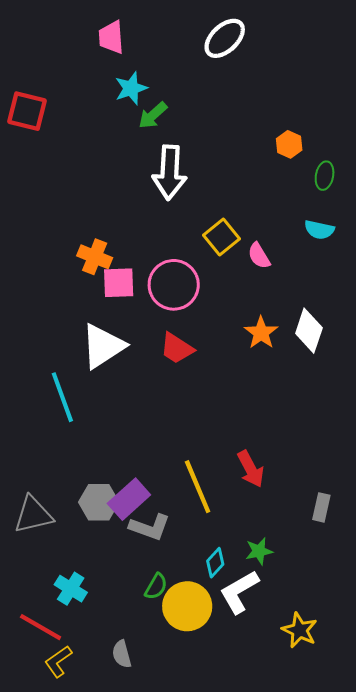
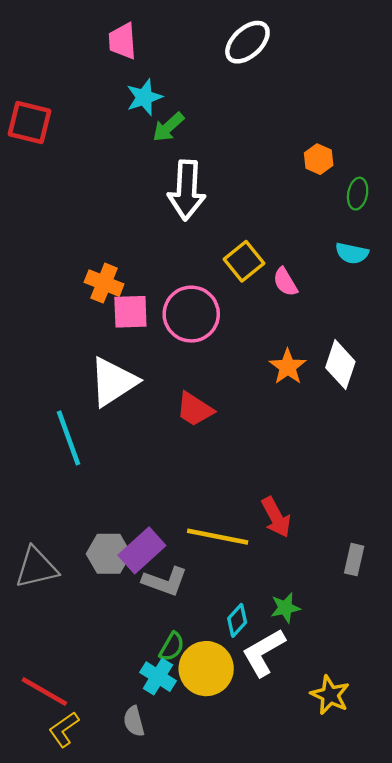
red trapezoid: (177, 348) -> (195, 409), moved
yellow line: (198, 487) -> (218, 537), turned -56
cyan cross: (71, 589) -> (158, 677), moved

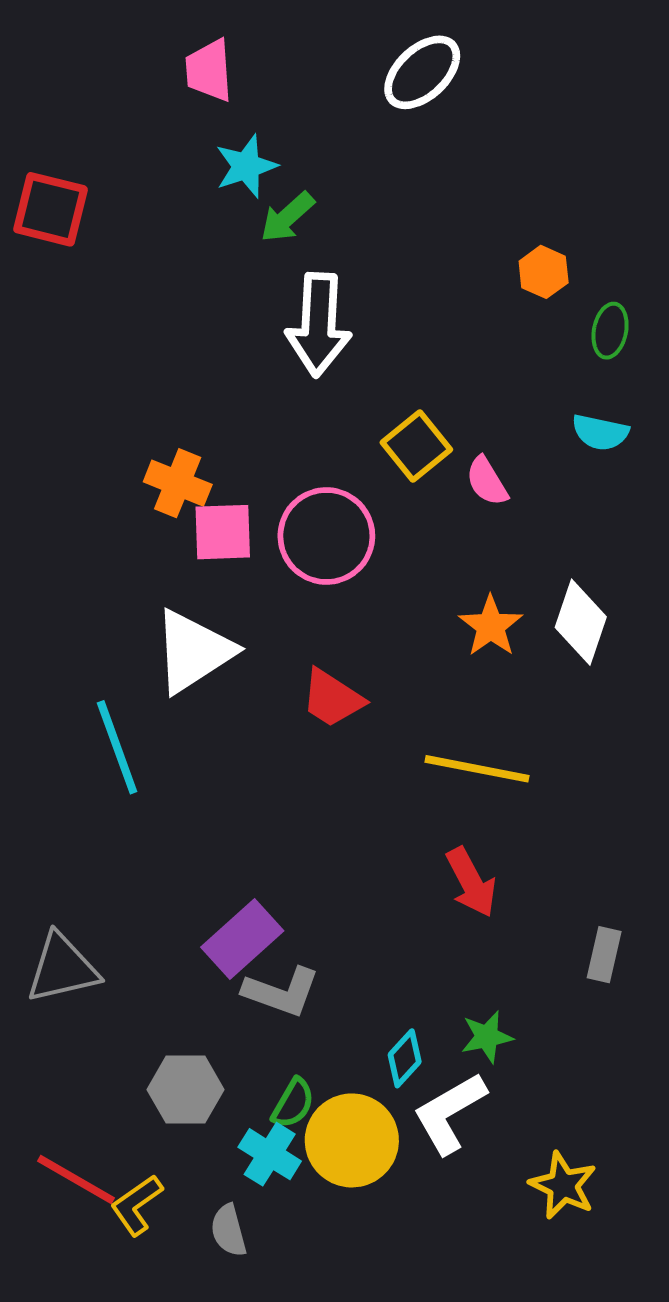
yellow line: (218, 537) -> (477, 769), moved
gray hexagon: (109, 554) -> (186, 1090), moved
yellow L-shape: (64, 729) -> (137, 1205), moved

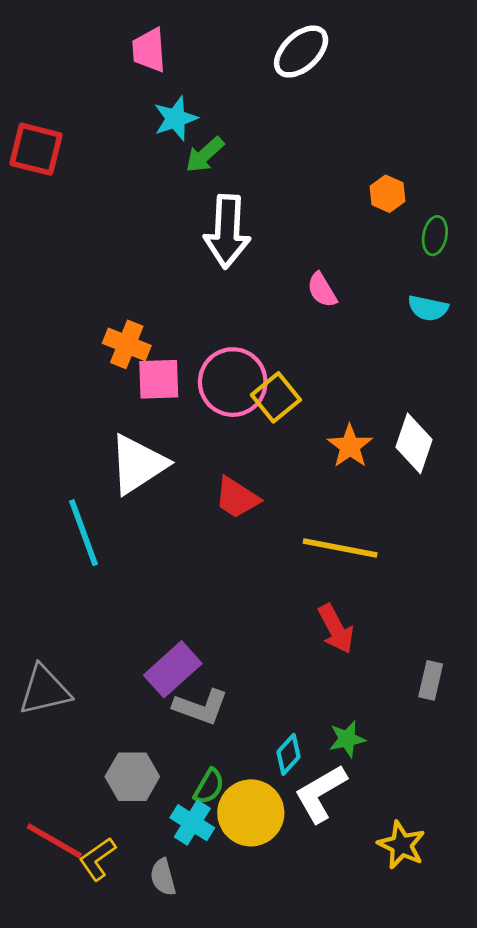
yellow square: (416, 446) -> (276, 397), moved
pink semicircle: (487, 481) -> (322, 290), moved

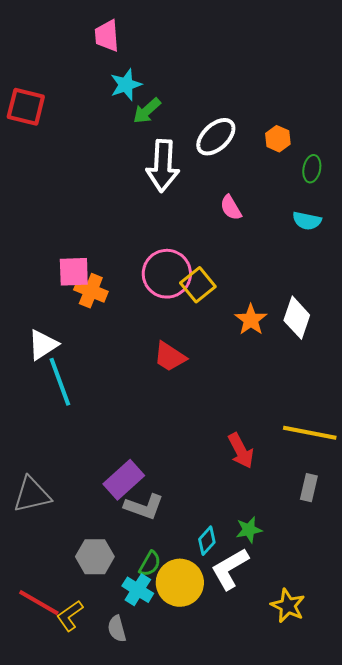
white ellipse: (301, 52) -> (216, 137), moved
orange cross: (127, 344) -> (91, 291), moved
pink square: (159, 379) -> (74, 272), moved
white triangle: (138, 464) -> (43, 345), moved, size x0.7
yellow line: (340, 548) -> (310, 433), moved

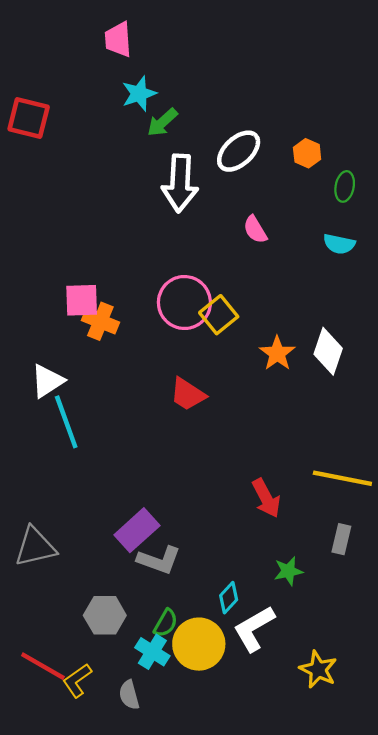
green star: (249, 530) -> (288, 571), moved

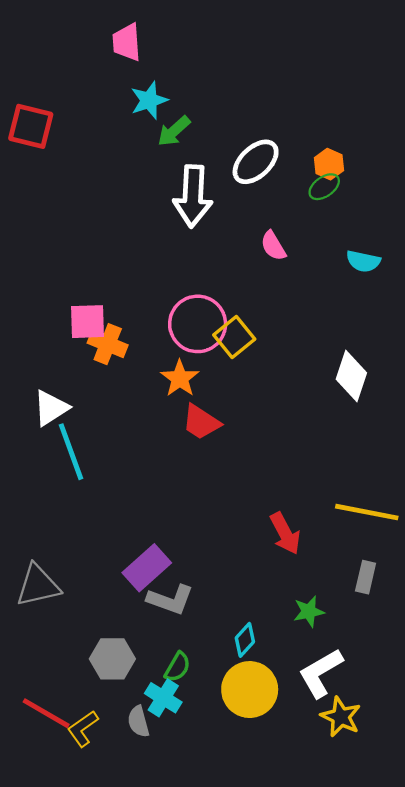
green ellipse: (345, 186) -> (324, 187), moved, turned 44
orange star: (277, 353) -> (180, 378), moved
white L-shape: (254, 629) -> (321, 673), moved
yellow circle: (199, 644) -> (250, 690), moved
gray semicircle: (129, 695) -> (138, 721), moved

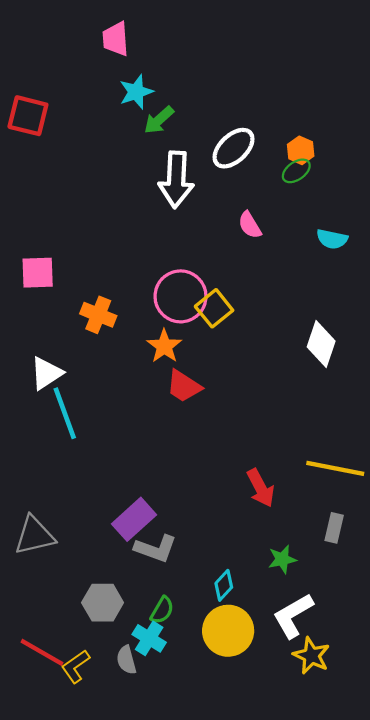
pink square: (88, 322) -> (38, 273), moved

